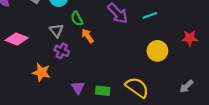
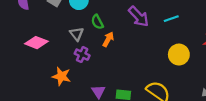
orange arrow: (88, 36) -> (108, 39), turned 64

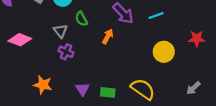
orange arrow: (108, 39) -> (108, 36), moved
orange star: (61, 76) -> (43, 85), moved

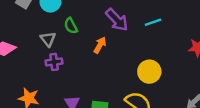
purple cross: (66, 52) -> (54, 62), turned -32
yellow circle: (164, 52) -> (149, 72), moved

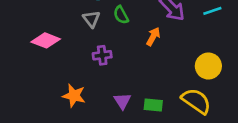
gray triangle: (48, 39) -> (91, 19), moved

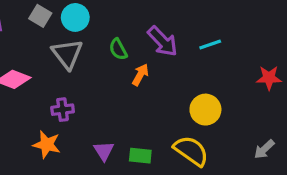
green semicircle: (121, 15) -> (118, 49), moved
gray triangle: (91, 19) -> (67, 54), size x1.5
purple cross: (102, 55) -> (63, 110), moved

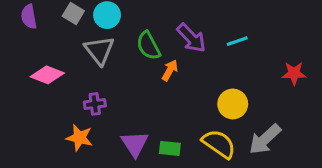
green semicircle: (118, 49) -> (148, 46), size x1.4
gray arrow: (264, 149) -> (265, 139), moved, size x1.6
purple triangle: (104, 151) -> (135, 144), size x1.4

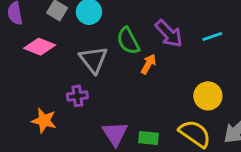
gray triangle: (99, 50) -> (93, 60), moved
pink diamond: (47, 75) -> (40, 47), moved
orange star: (79, 138) -> (44, 121), moved

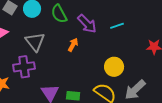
green semicircle: (128, 41) -> (59, 14), moved
purple cross: (77, 96) -> (24, 67), size x1.5

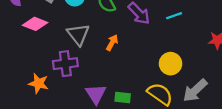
orange arrow: (73, 45) -> (112, 43), moved

